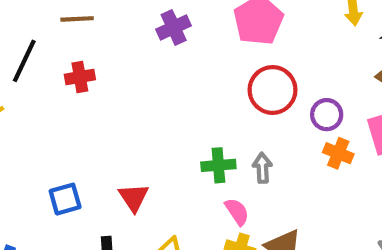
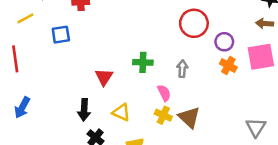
green cross: (218, 165) -> (143, 62), moved
blue square: (65, 199) -> (61, 35), moved

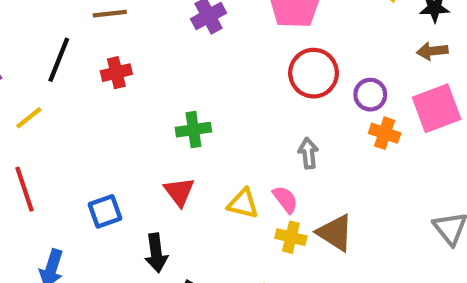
blue square: (61, 35) -> (105, 211), moved
green cross: (143, 62) -> (193, 130), moved
yellow triangle: (121, 112) -> (243, 204), moved

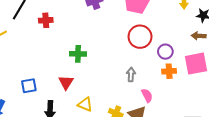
orange cross: (385, 133) -> (169, 71), turned -32
pink semicircle: (285, 199) -> (147, 95), moved
yellow triangle: (243, 204) -> (85, 104), moved

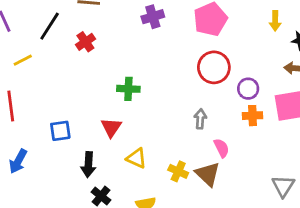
red cross: (46, 20) -> (85, 42), turned -32

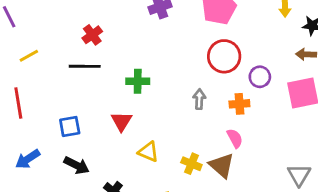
black line: (50, 26) -> (85, 66), moved, turned 60
orange cross: (253, 116) -> (239, 104), moved
gray arrow: (200, 119) -> (199, 99), moved
blue arrow: (18, 161) -> (28, 159), turned 30
black arrow: (88, 164) -> (76, 165), moved, turned -65

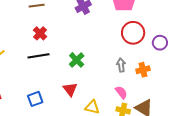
green cross: (138, 81) -> (77, 60), turned -35
orange cross: (239, 104) -> (143, 70), moved
pink semicircle: (235, 138) -> (121, 92), moved

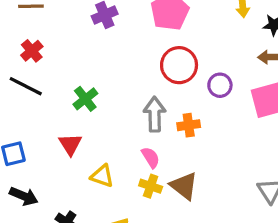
black line: (39, 56) -> (26, 86), turned 30
gray arrow: (121, 65) -> (155, 114), size x1.5

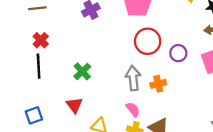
black line: (26, 86) -> (39, 66), turned 65

